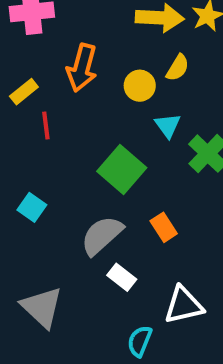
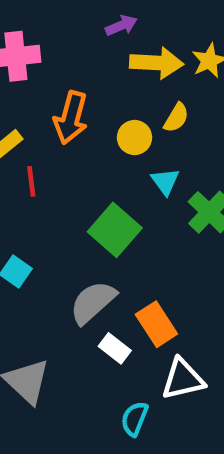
orange rectangle: (164, 227) -> (156, 324), moved, size x1.4

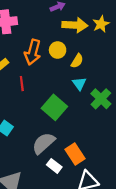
yellow semicircle: (176, 118) -> (77, 61), moved
yellow circle: (135, 138) -> (58, 50), moved
red line: (31, 181) -> (22, 84), moved

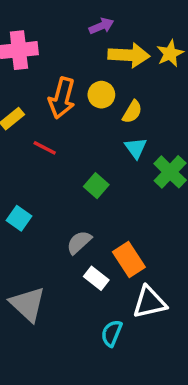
red line: (22, 84) -> (45, 148), turned -56
green square: (54, 107) -> (96, 186), size x0.6
gray semicircle: (43, 143) -> (79, 242), size x0.7

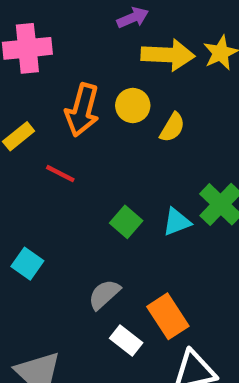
cyan triangle: (136, 148) -> (177, 222), moved, turned 45

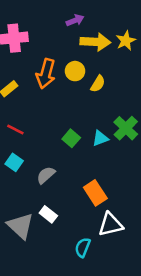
red line: (60, 174) -> (15, 129), moved
gray semicircle: (104, 294) -> (46, 175), moved
white rectangle: (126, 340) -> (48, 214), moved

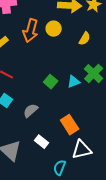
yellow semicircle: (98, 84) -> (85, 39), moved
white rectangle: (48, 214) -> (42, 142), moved

